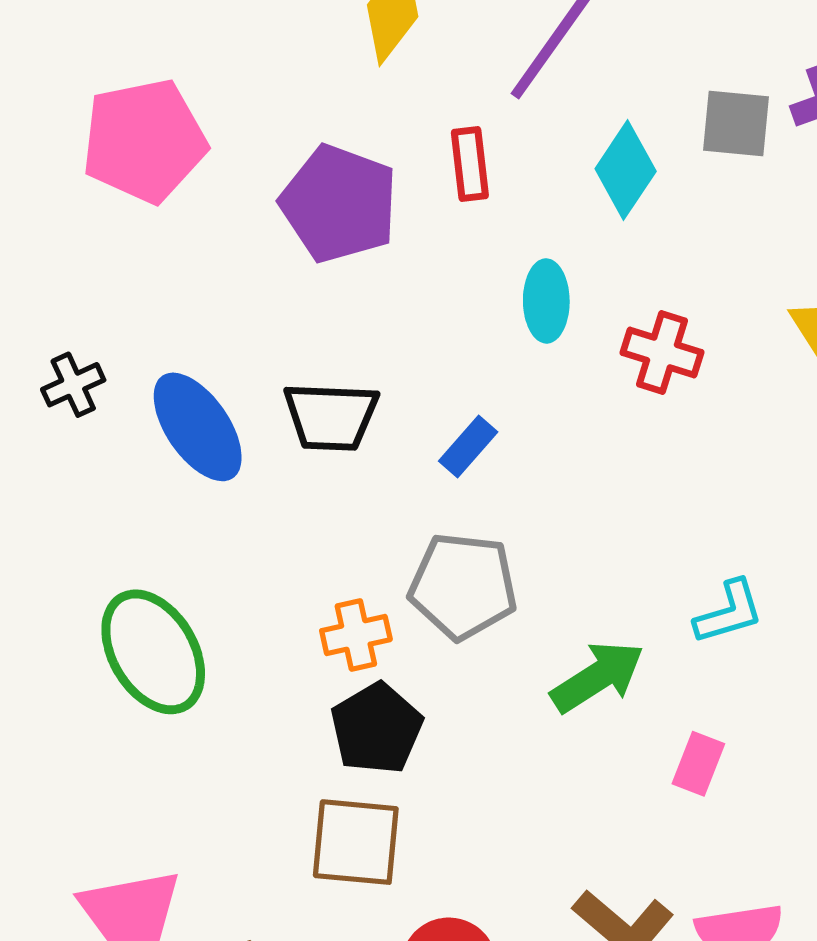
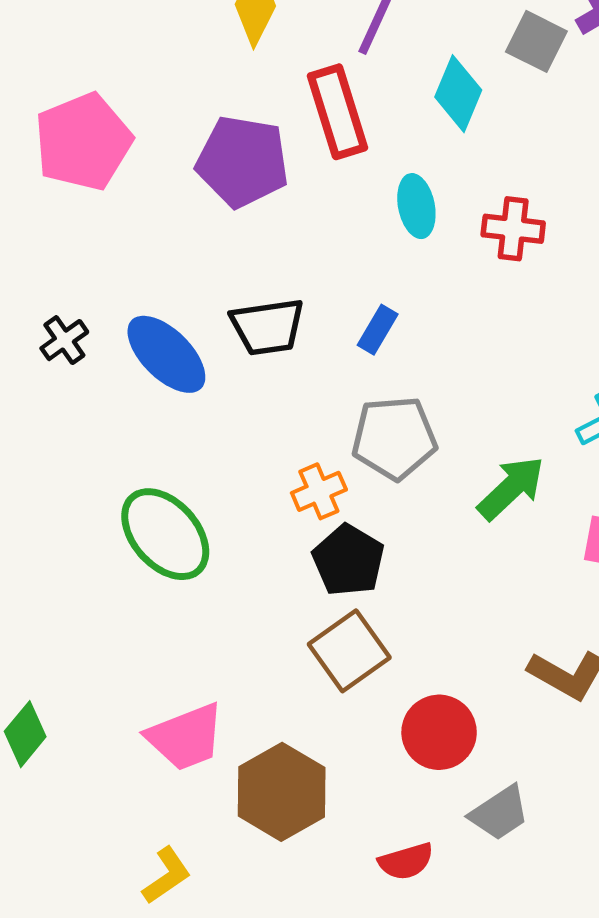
gray square: (736, 123) -> (536, 41), turned 32
red rectangle: (470, 164) -> (337, 112), size x1.6
brown square: (356, 842) -> (349, 651), turned -30

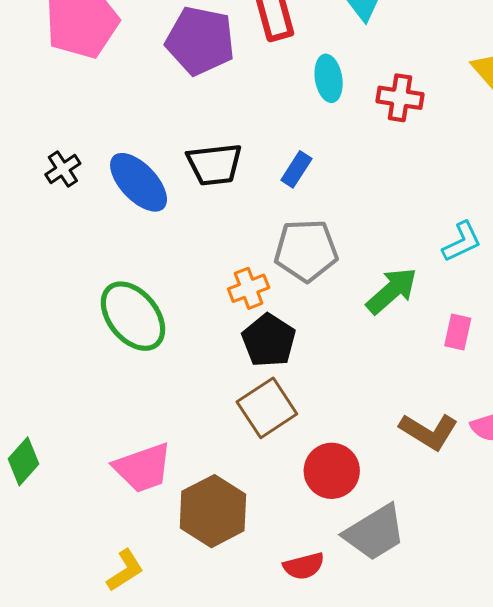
gray trapezoid: (500, 813) -> (375, 533), size x1.4

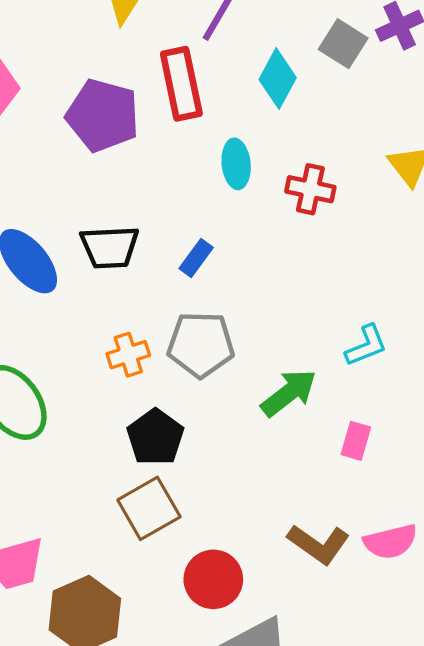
orange cross: (249, 288) -> (128, 355), moved

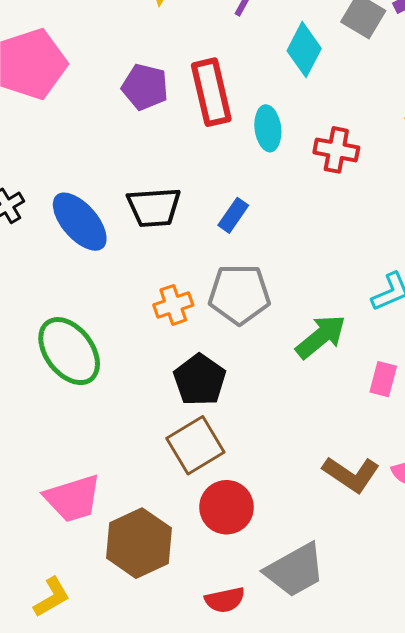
red rectangle: (181, 84) -> (211, 92), moved
purple pentagon: (103, 115) -> (145, 87), size x0.7
red circle: (213, 579) -> (227, 507), moved

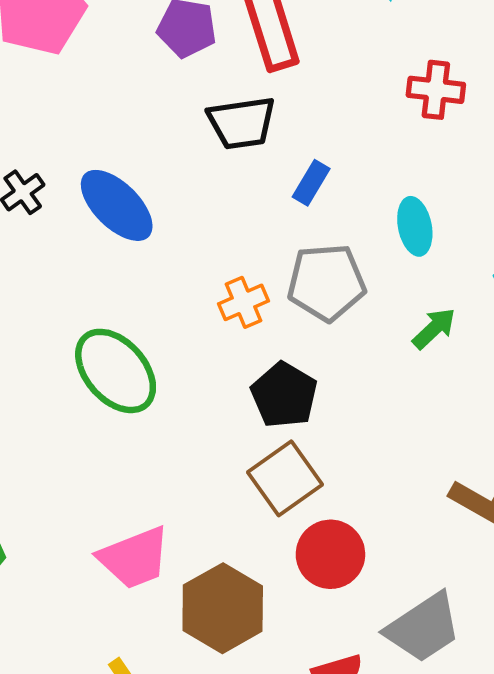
cyan ellipse: (268, 128) -> (415, 226), moved
black trapezoid: (154, 207) -> (242, 123), moved
green arrow: (321, 337) -> (434, 329), size x0.7

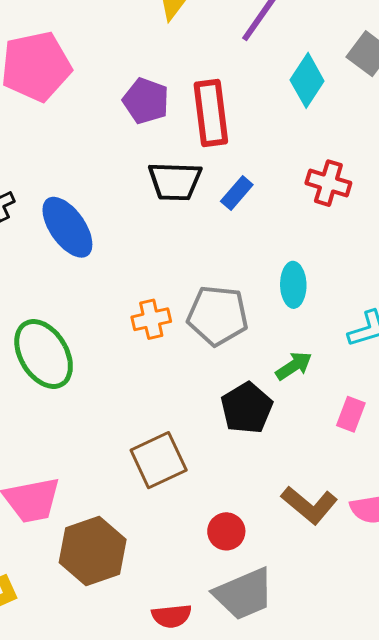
blue rectangle: (311, 183) -> (237, 193), moved
black pentagon: (284, 395) -> (247, 408), moved
red circle: (330, 554) -> (226, 531), moved, size x0.7

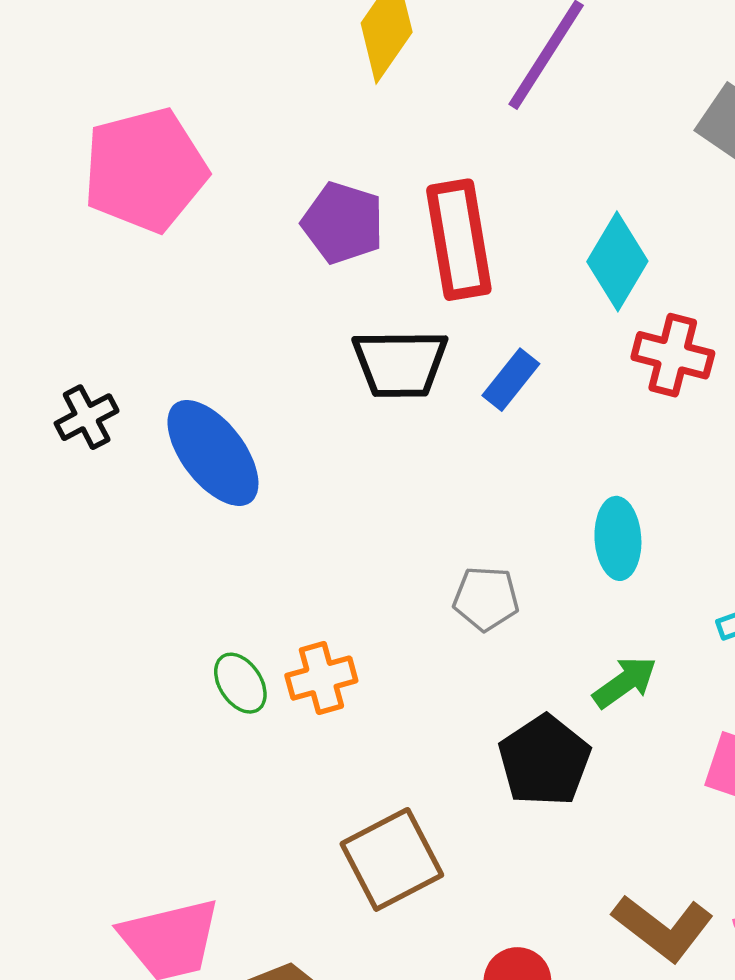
cyan diamond: (307, 80) -> (617, 261), moved
gray pentagon: (218, 315) -> (486, 598), size x0.6
orange cross: (151, 319) -> (321, 678), moved
green ellipse: (44, 354) -> (240, 683), moved, size x0.5

